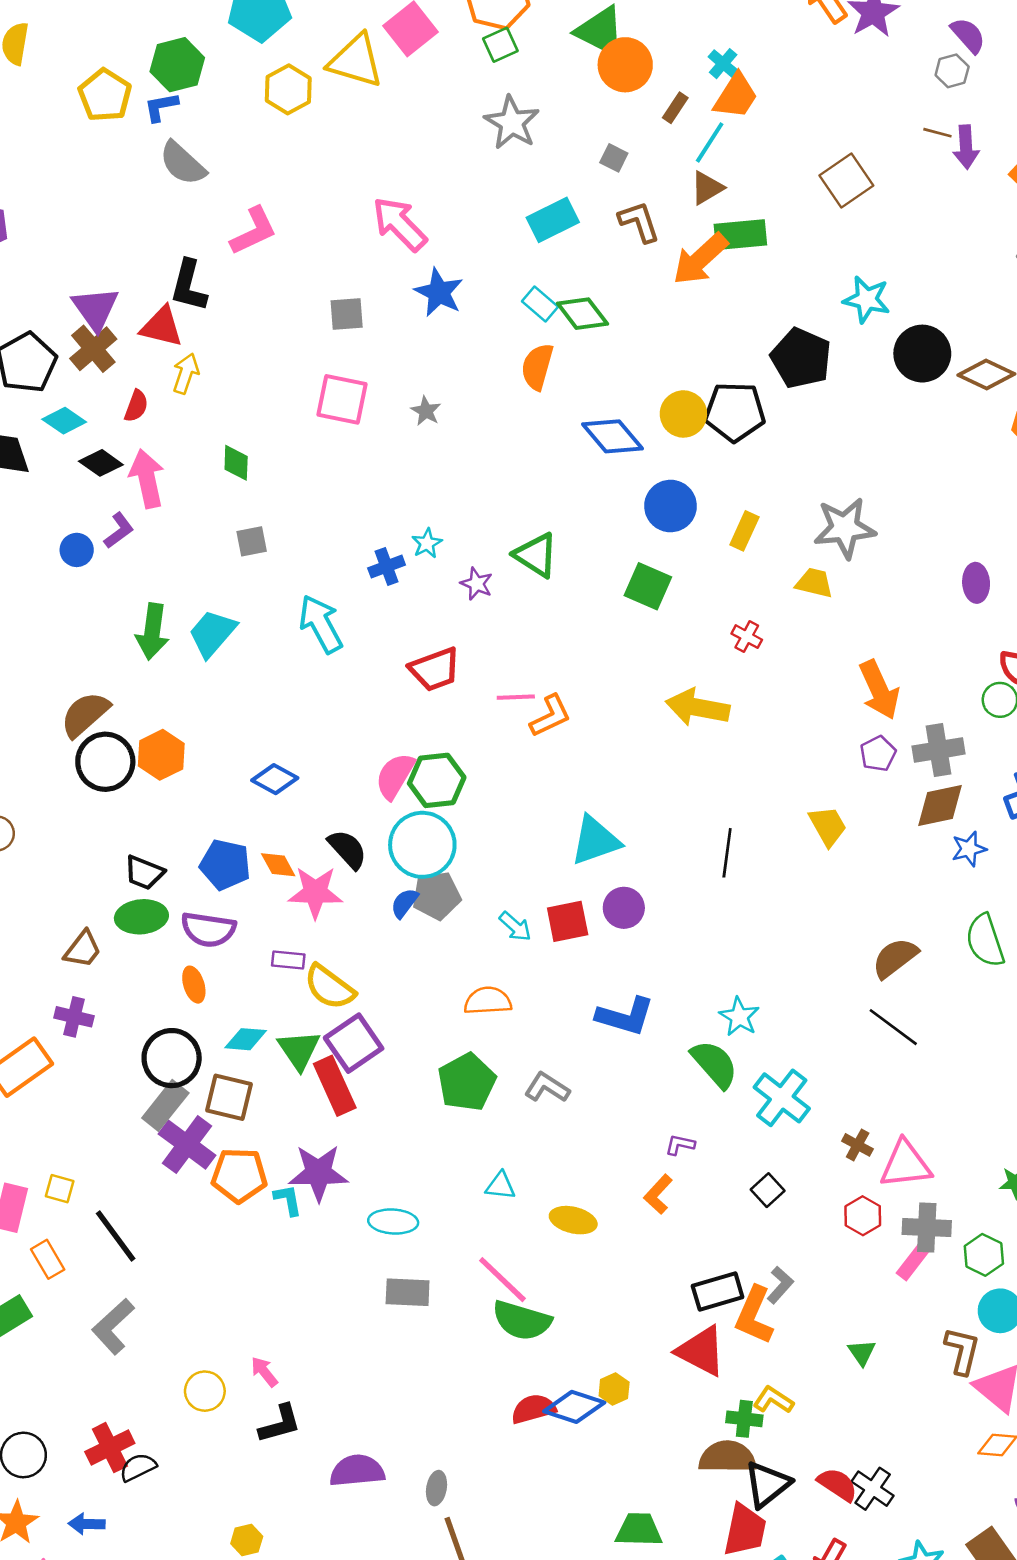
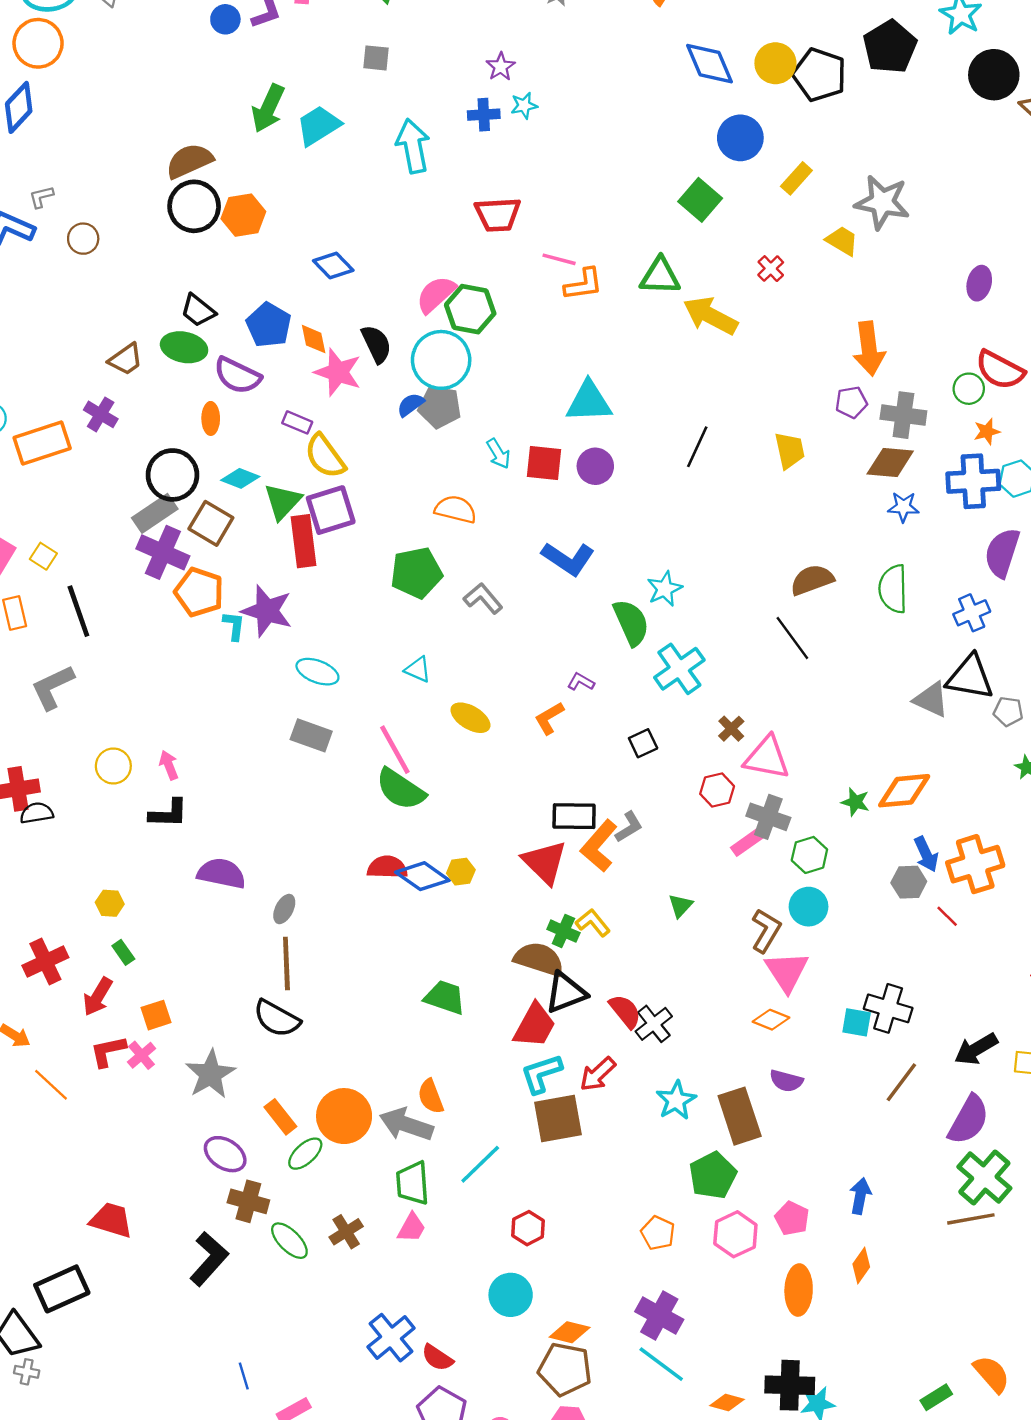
green triangle: (536, 555) -> (660, 276), moved, turned -48
purple star: (477, 584) -> (501, 67), moved
purple cross: (187, 1145) -> (163, 552), turned -30

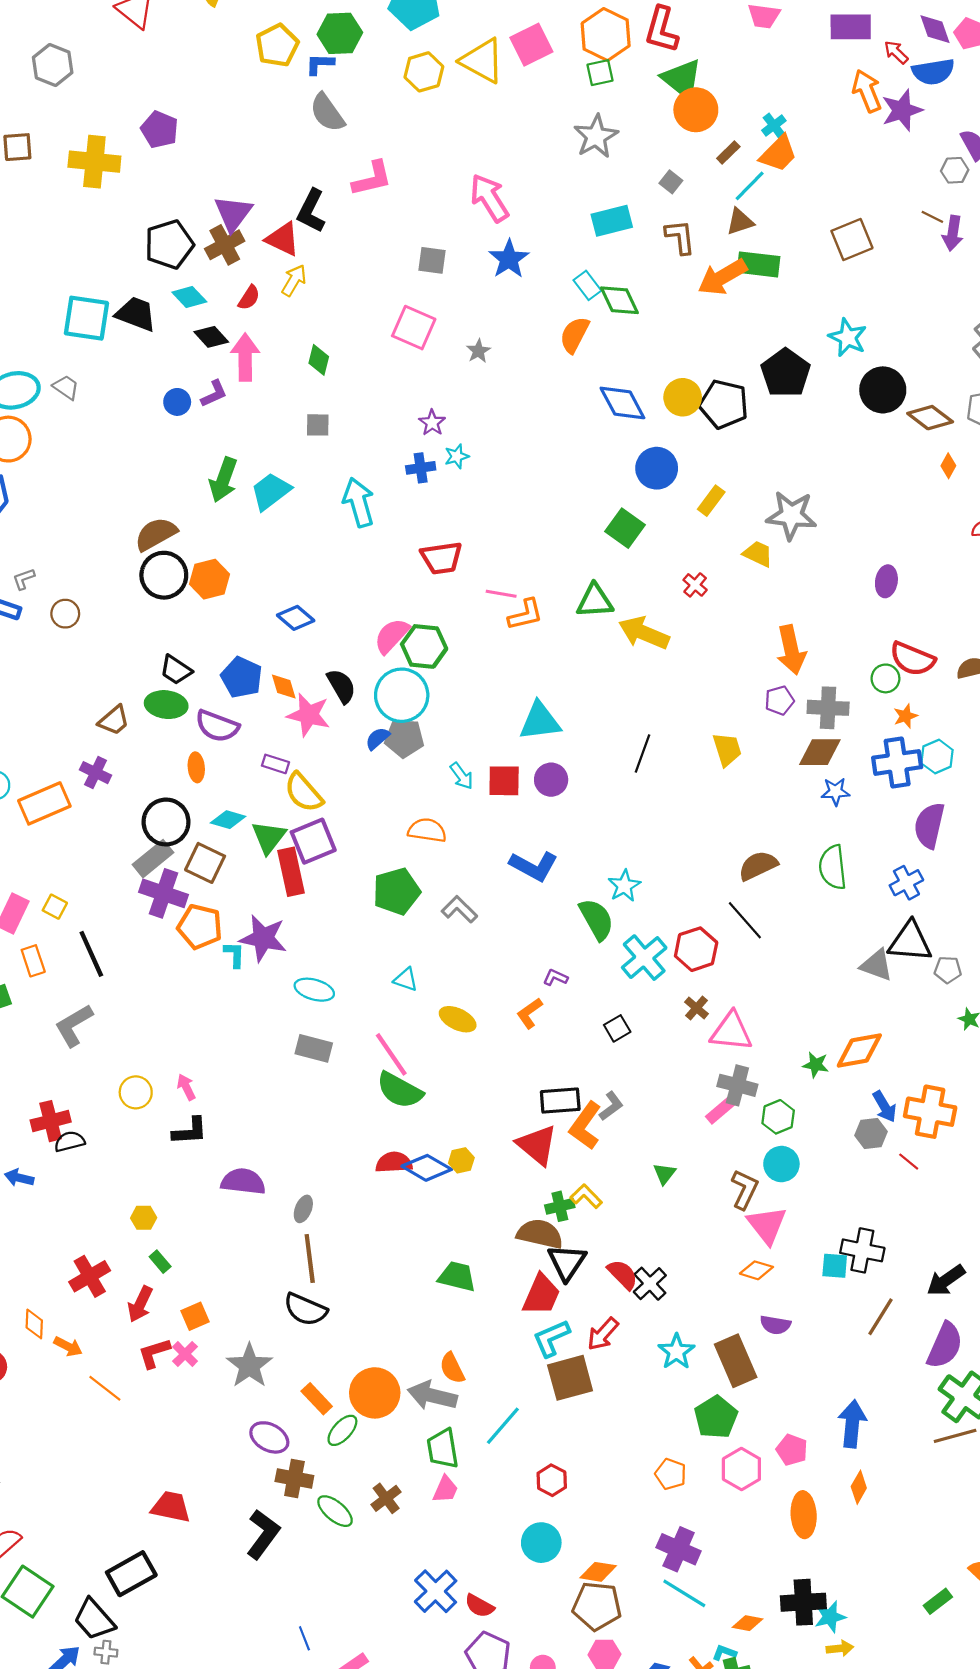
red hexagon: (717, 790) -> (696, 949), moved, size x1.4
orange cross: (975, 864) -> (930, 1112), turned 33
green cross: (563, 931) -> (560, 1206), turned -32
black triangle: (566, 993) -> (567, 1262), turned -30
blue arrow: (860, 1196) -> (852, 1424), size x1.4

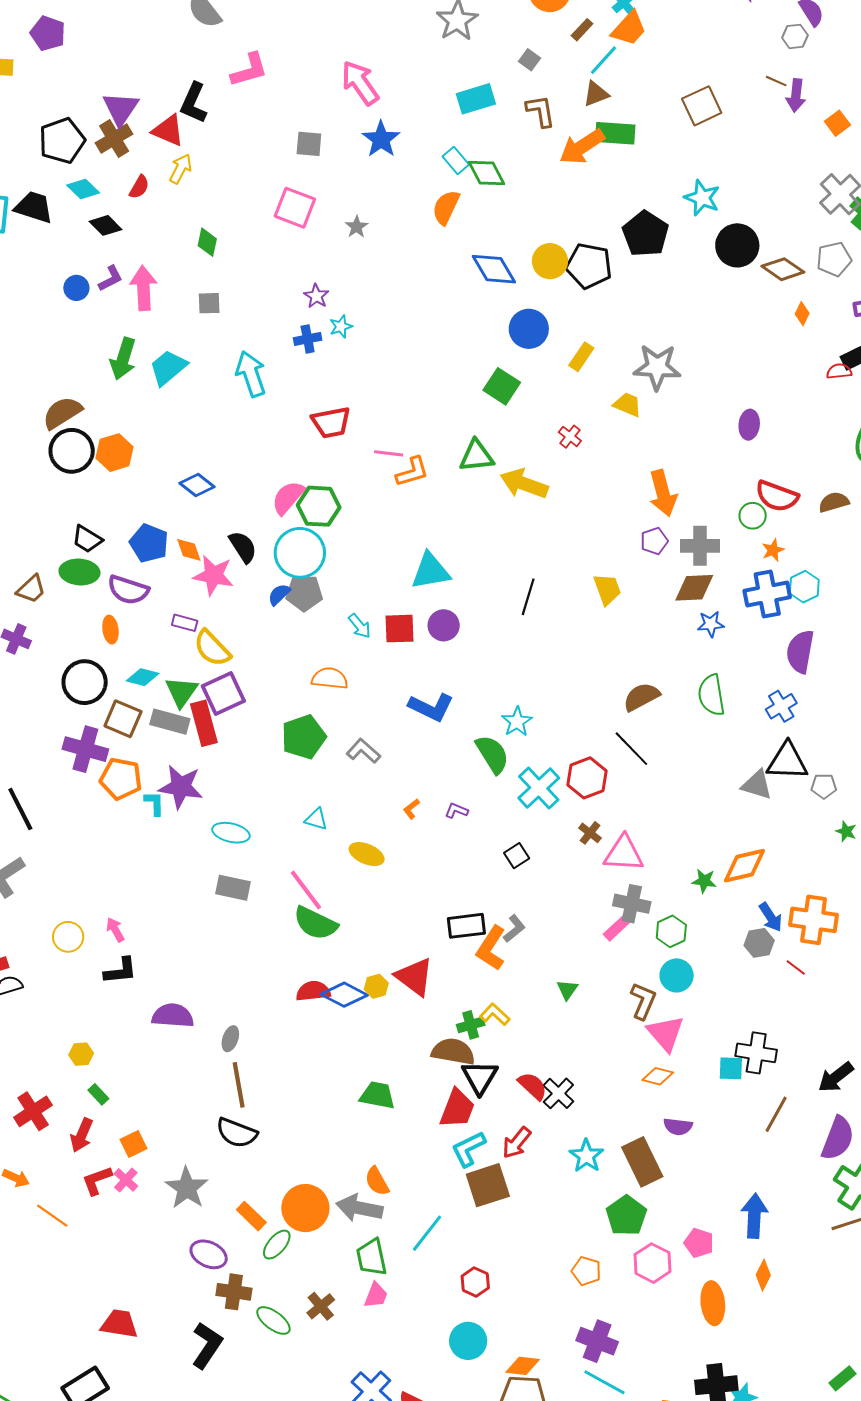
pink arrow: (245, 357) -> (143, 288), moved
gray rectangle: (153, 859) -> (170, 722), moved, turned 57
orange L-shape: (530, 1013) -> (411, 809), moved, size x0.7
red triangle: (537, 1145) -> (414, 977), moved

